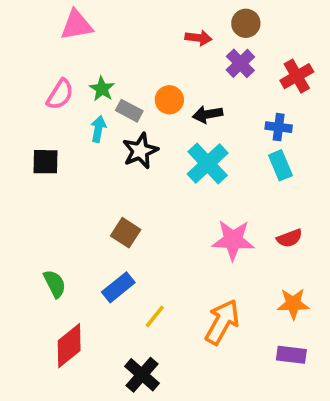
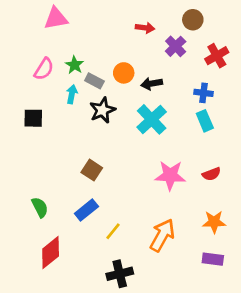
brown circle: (246, 23) -> (193, 20), moved
black cross: (142, 375) -> (120, 274), moved, turned 35

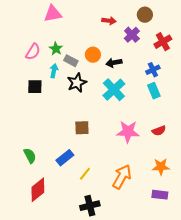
pink triangle: (56, 18) -> (53, 14), moved
blue cross: (203, 93) -> (153, 70), turned -32
black square: (33, 118) -> (35, 87), moved
brown square: (92, 170) -> (82, 128), moved, turned -35

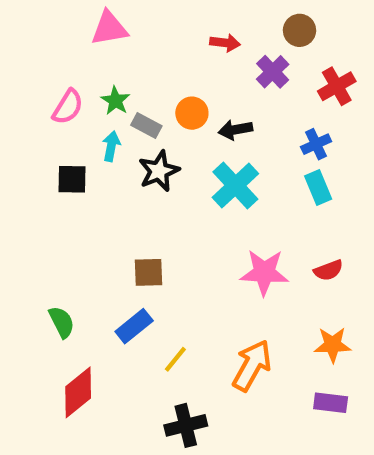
brown square: (82, 128) -> (149, 272), moved

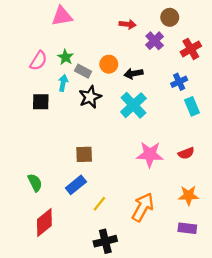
cyan rectangle: (318, 188) -> (192, 106), moved

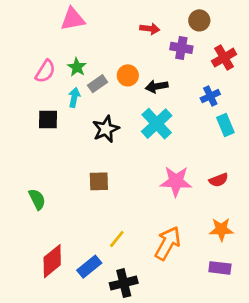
purple cross: (155, 41) -> (181, 48), turned -36
gray rectangle: (83, 71) -> (98, 84), turned -63
black star: (90, 97) -> (106, 129), moved
green semicircle: (35, 183) -> (37, 199), moved
blue rectangle: (76, 185) -> (89, 267), moved

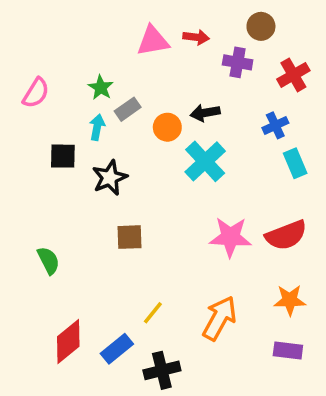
pink triangle: (73, 19) -> (153, 41), moved
pink semicircle: (45, 71) -> (36, 93), moved
orange circle: (128, 75) -> (167, 127), moved
black star: (106, 129) -> (110, 178), moved
red semicircle: (219, 180) -> (286, 235), size x1.6

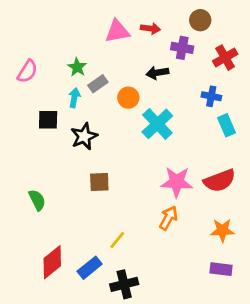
black arrow: (205, 113) -> (157, 73), moved
blue cross: (275, 125) -> (211, 96), turned 36
orange arrow: (220, 318) -> (168, 218), moved, size x0.7

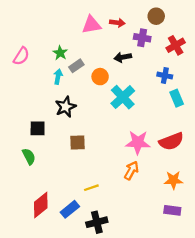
black square: (48, 120) -> (38, 128), moved
yellow line: (117, 240) -> (91, 188), turned 32

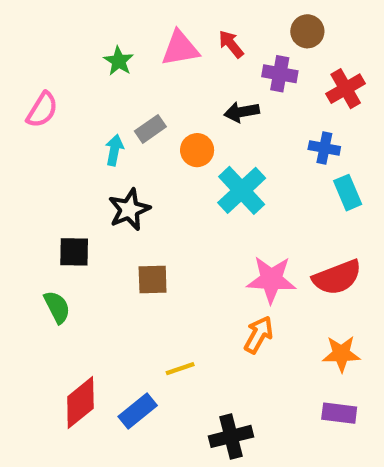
red arrow: (117, 23) -> (231, 44), turned -136
green star: (60, 53) -> (119, 61), moved
black cross: (97, 222) -> (231, 436), moved

